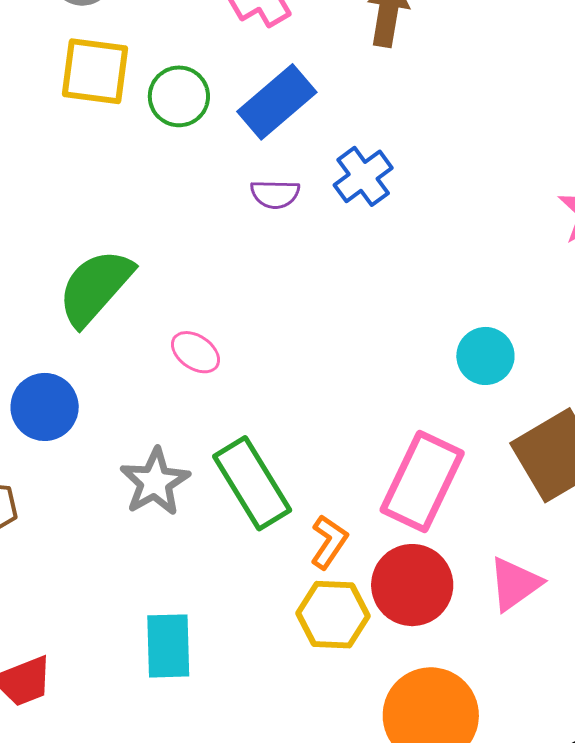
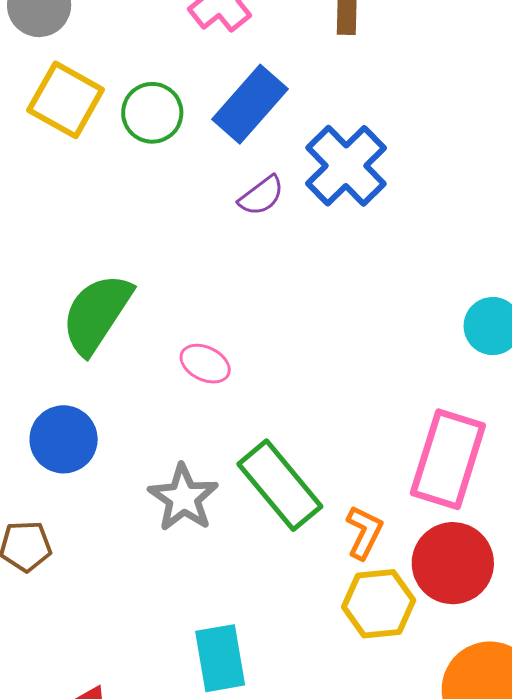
yellow square: (95, 71) -> (66, 100), turned 30
blue cross: (363, 176) -> (346, 166), size x1.4
purple semicircle: (275, 194) -> (261, 196), turned -30

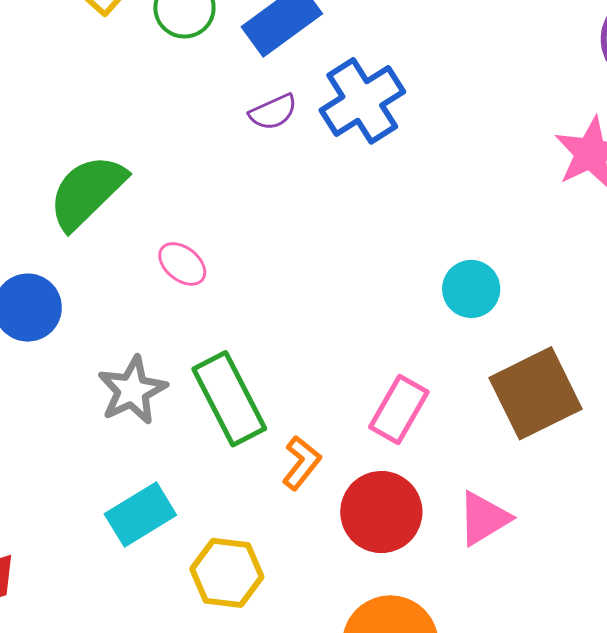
pink rectangle: (448, 459) -> (399, 410), size x0.7
yellow hexagon: (379, 604) -> (227, 573), moved
cyan rectangle: (220, 658) -> (140, 514), moved, turned 56

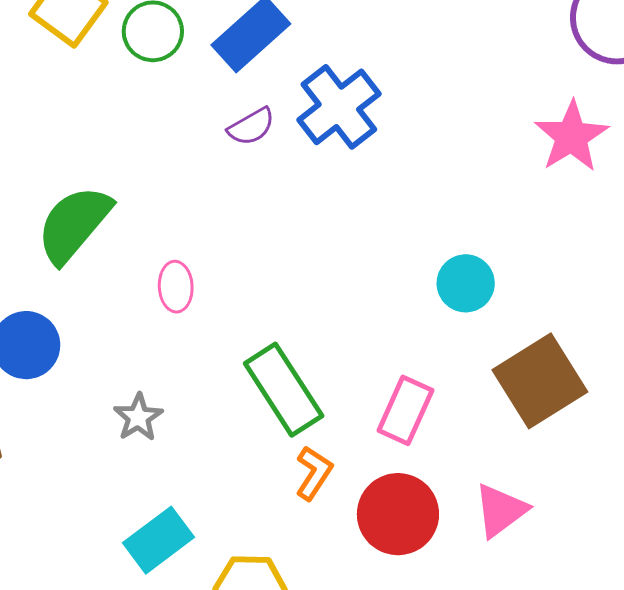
pink ellipse: (182, 264) -> (176, 287), turned 54
gray star: (132, 390) -> (138, 417), size x0.7
green rectangle: (229, 399) -> (284, 390), moved

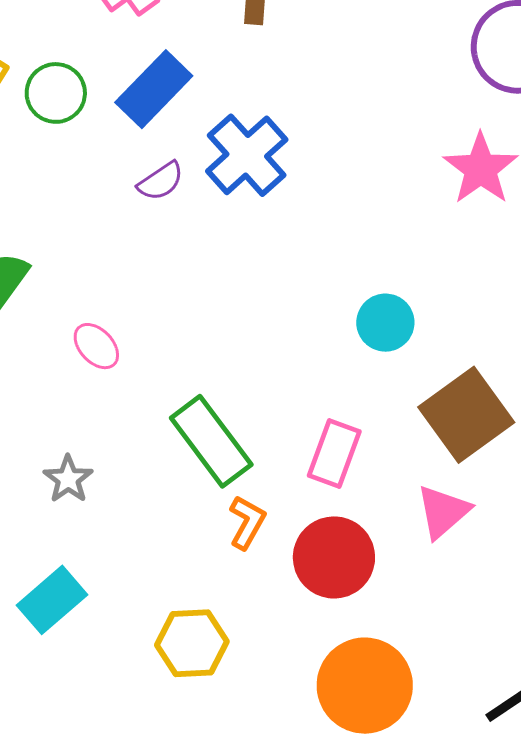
pink ellipse: (176, 287) -> (96, 346), turned -36
pink triangle: (501, 510) -> (443, 512), moved
cyan rectangle: (159, 540) -> (52, 600), moved

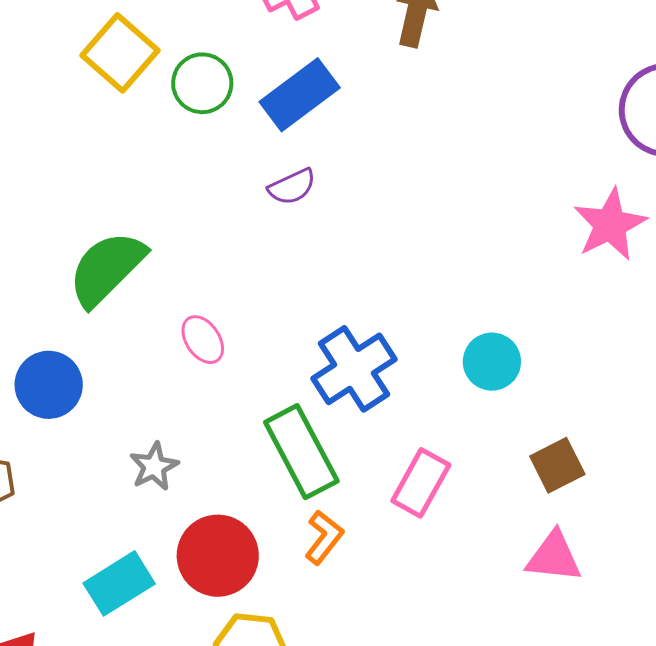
blue cross: (247, 155) -> (354, 369), moved
brown square: (466, 415) -> (557, 465), size x0.6
pink triangle: (443, 512) -> (554, 557), moved, turned 38
red circle: (334, 557) -> (218, 556), moved

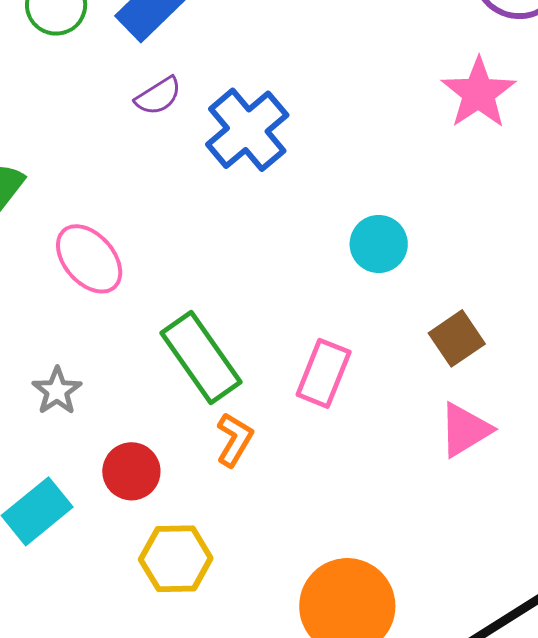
pink ellipse: (203, 340) -> (89, 259), size x1.5
blue cross: (354, 369) -> (247, 130), moved
red circle: (218, 556) -> (131, 471), size x0.7
pink triangle: (554, 557) -> (465, 430), turned -30

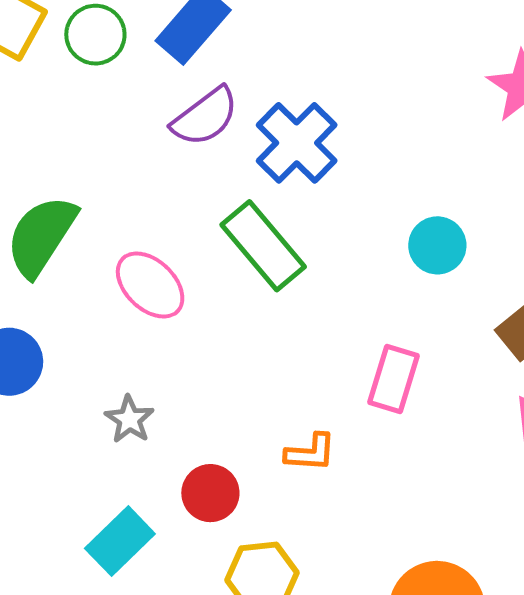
purple semicircle: (158, 96) -> (205, 117), size x1.5
green rectangle: (201, 357) -> (263, 246), moved
orange L-shape: (234, 440) -> (310, 453), turned 68

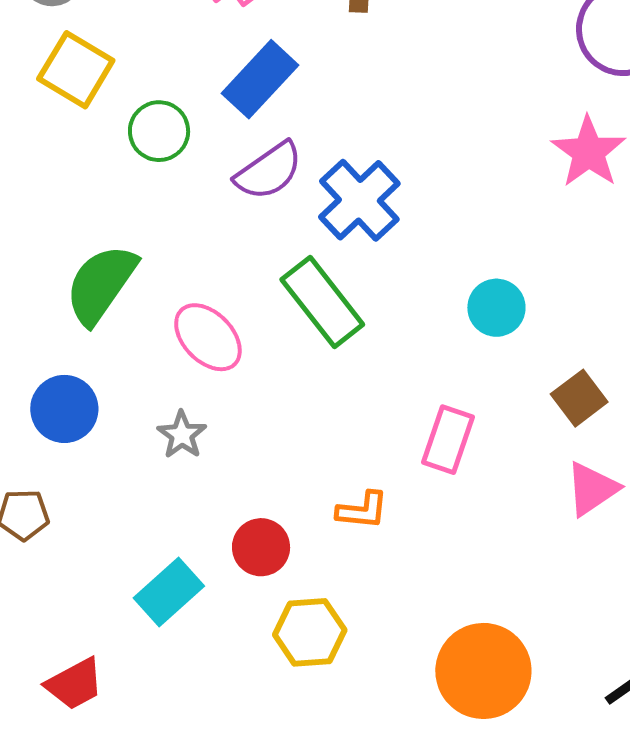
green circle: (95, 35) -> (159, 131), moved
gray star: (129, 419) -> (182, 435), moved

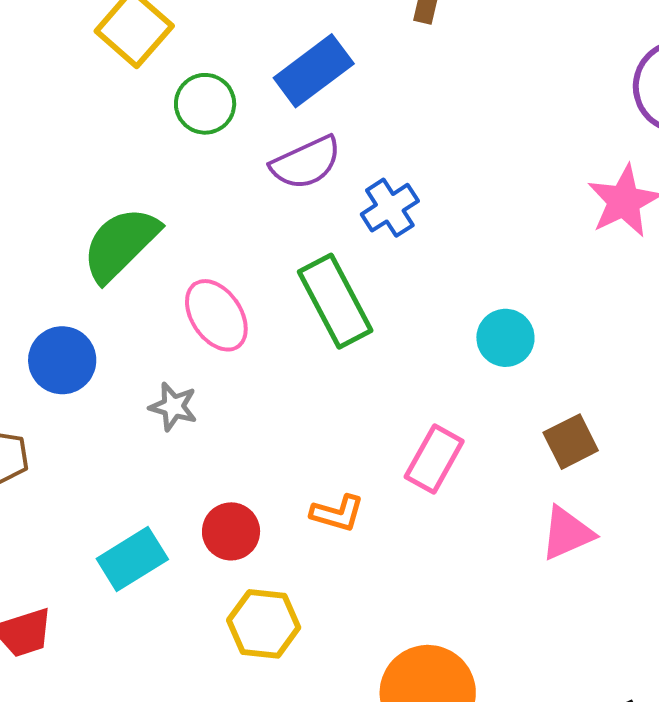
blue cross: (359, 200) -> (390, 208), size x0.7
gray star: (182, 435) -> (173, 407), turned -30

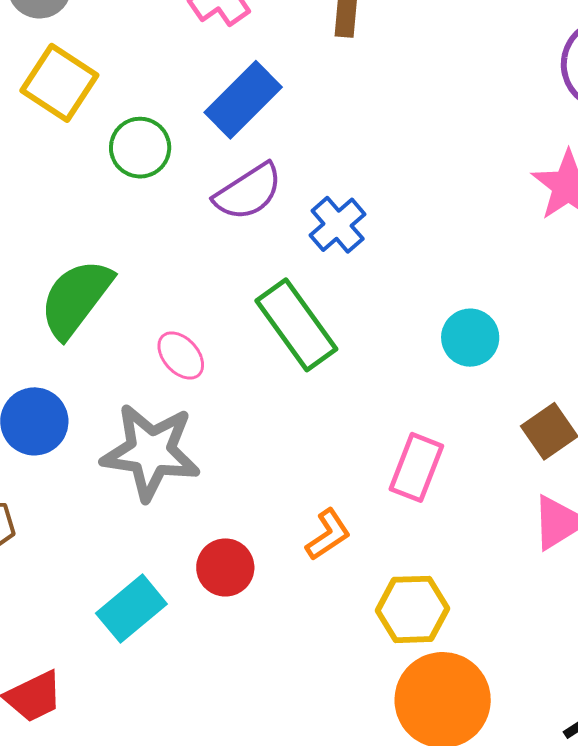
pink ellipse: (216, 315) -> (181, 355), size x0.7
gray star: (173, 407) -> (151, 452), size x2.0
orange L-shape: (337, 513) -> (328, 535), turned -42
yellow hexagon: (264, 624) -> (412, 609), moved

